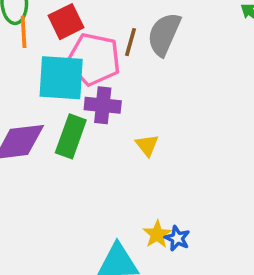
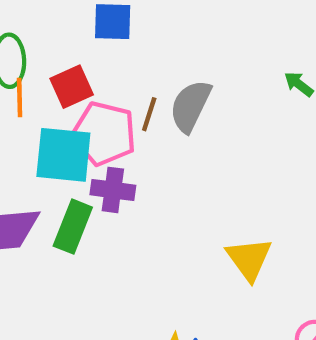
yellow triangle: (147, 145) -> (249, 259), moved, size x1.6

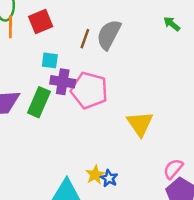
pink pentagon: (104, 133) -> (89, 90), moved
cyan square: (63, 155) -> (50, 60), moved, size x0.5

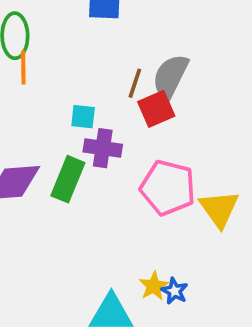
red square: (41, 21) -> (156, 109), moved
pink pentagon: (89, 90) -> (168, 188), moved

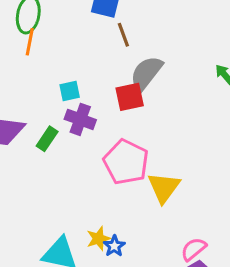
brown line: (135, 83) -> (123, 35), moved, turned -50
cyan square: (83, 117) -> (70, 91), turned -30
green rectangle: (68, 179) -> (47, 139), size x0.7

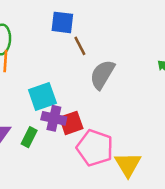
cyan square: (70, 91) -> (42, 97), size x1.6
red square: (130, 97) -> (71, 123), moved

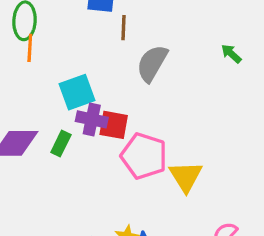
brown line: (80, 46) -> (123, 28), turned 30
red square: (71, 123) -> (114, 125), turned 30

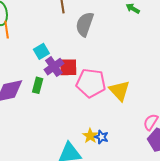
cyan square: (77, 92) -> (41, 51), size x0.7
purple cross: (92, 119) -> (54, 67), turned -36

